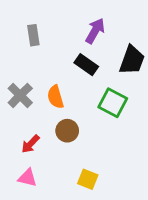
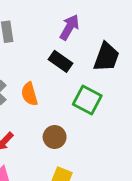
brown circle: (67, 131) -> (55, 137), moved

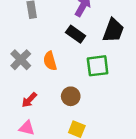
green square: (87, 100) -> (98, 66), turned -35

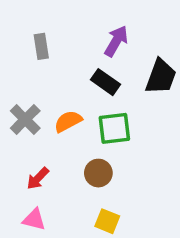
orange semicircle: (50, 61) -> (68, 121), turned 78
green square: (98, 66) -> (114, 128), moved

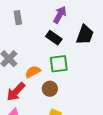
orange semicircle: (68, 121) -> (33, 72), moved
red arrow: (38, 178) -> (16, 92), size x1.5

